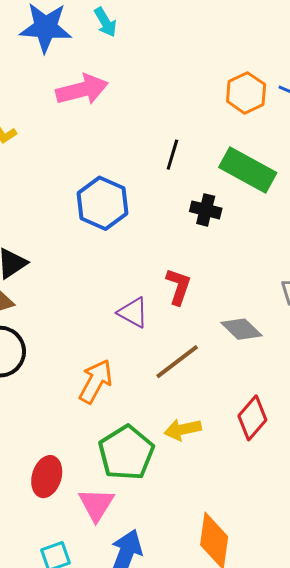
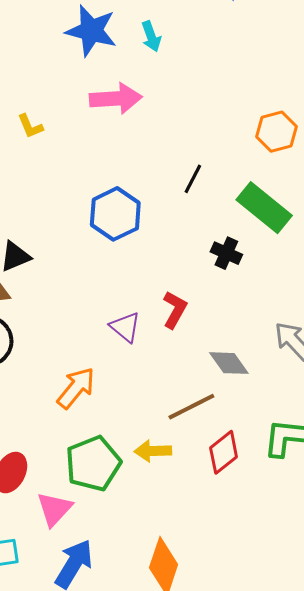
black cross: (206, 210) -> (226, 253), moved
brown line: (177, 362) -> (191, 407), moved

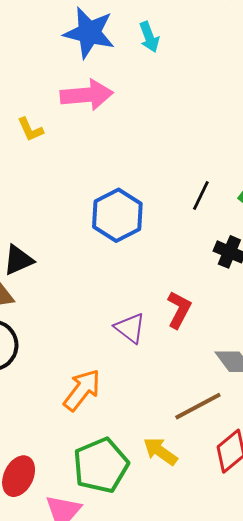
pink arrow: (116, 99) -> (87, 95), moved
black line: (193, 179) -> (201, 196), moved
yellow arrow: (153, 451) -> (160, 451), turned 39

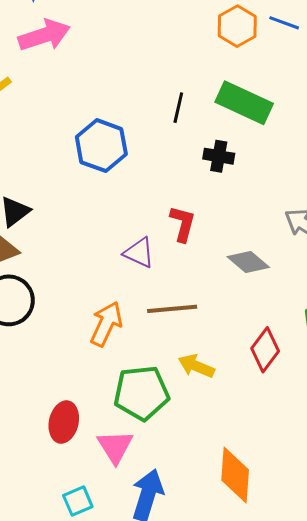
brown line: (198, 406) -> (172, 309), moved, turned 36
green pentagon: (101, 465) -> (141, 393), turned 30

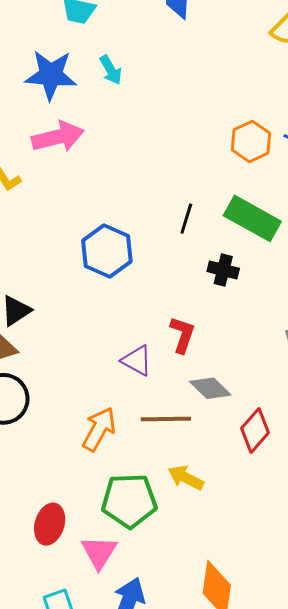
gray diamond: (248, 262) -> (210, 388), moved
red diamond: (265, 350) -> (255, 430), moved

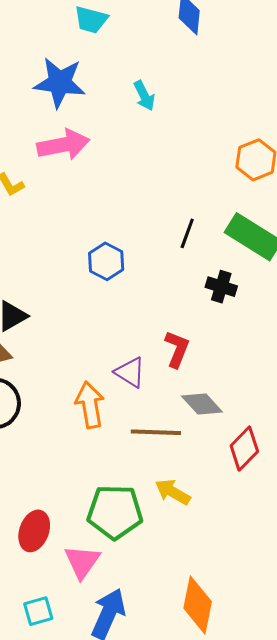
cyan arrow: (111, 70) -> (144, 96), moved
blue hexagon: (107, 251) -> (106, 261), size x0.7
orange arrow: (99, 429) -> (90, 405), moved, turned -42

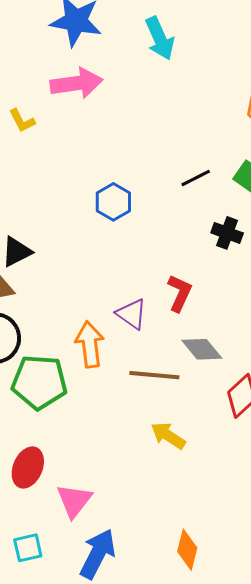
cyan arrow: (144, 96) -> (160, 38), size x1.4
black line: (187, 233) -> (196, 178), turned 40
green pentagon: (115, 512) -> (39, 382), moved
orange diamond: (198, 605) -> (187, 550), size x0.7

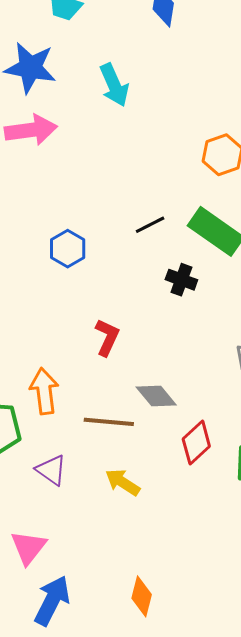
red L-shape: (180, 293) -> (107, 337), moved
purple triangle: (132, 314) -> (51, 470), moved

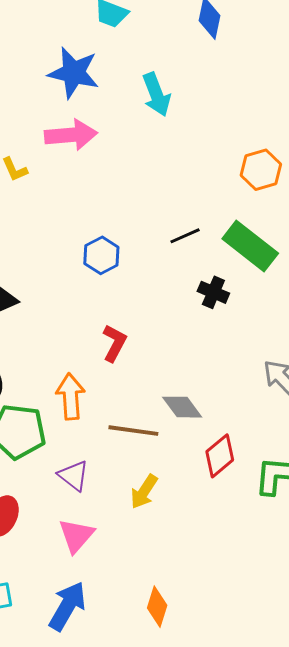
red L-shape: (107, 337) -> (114, 343), moved
yellow arrow: (123, 482) -> (144, 492), turned -93
pink triangle: (29, 547) -> (76, 536), moved

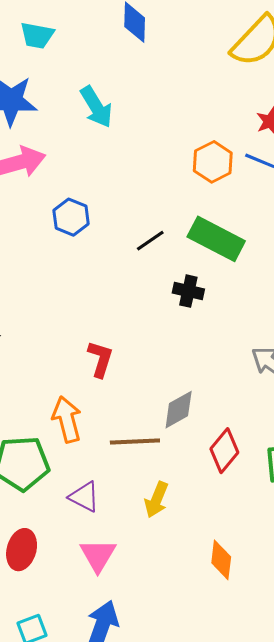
blue hexagon: (101, 255) -> (71, 217), moved
gray diamond: (182, 407) -> (179, 410), turned -72
orange diamond: (157, 607) -> (221, 560), moved

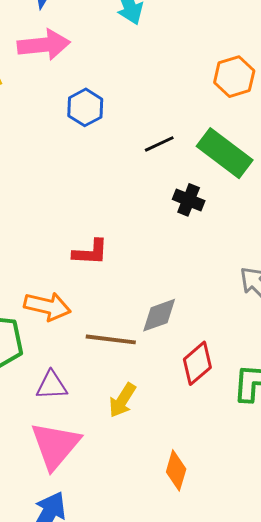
red L-shape: (100, 359) -> (90, 252), turned 66
orange arrow: (67, 419) -> (47, 306), turned 108
purple triangle: (84, 497) -> (52, 385), turned -40
pink triangle: (98, 555) -> (55, 445), size x1.4

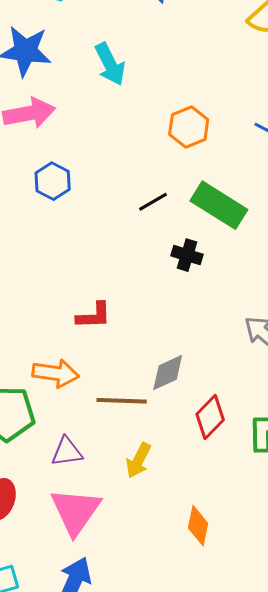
orange hexagon: (234, 77) -> (189, 127), moved
blue hexagon: (85, 107) -> (53, 181), moved

